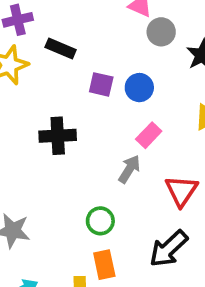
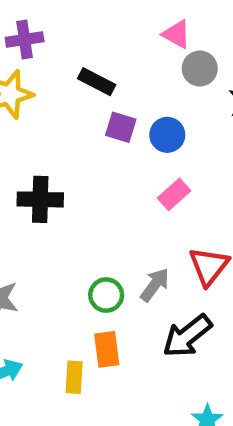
black rectangle: (61, 49) -> (97, 82), moved
black cross: (58, 136) -> (40, 199), moved
gray arrow: (129, 169) -> (155, 285), moved

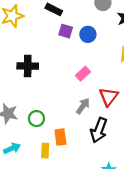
pink rectangle: (174, 194) -> (83, 74), moved
green circle: (106, 295) -> (36, 119), moved
black arrow: (187, 336) -> (99, 130), turned -30

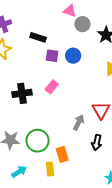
pink rectangle: (83, 74) -> (52, 87), moved
green circle: (36, 119) -> (38, 141), size x1.5
black arrow: (99, 130) -> (97, 143), size x0.7

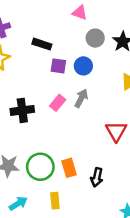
gray circle: (82, 24) -> (95, 38), moved
gray arrow: (79, 122) -> (81, 98), moved
black arrow: (97, 143) -> (97, 177), moved
orange rectangle: (62, 154) -> (69, 168), moved

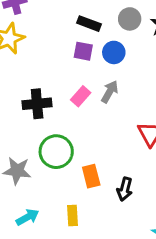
black rectangle: (42, 44) -> (89, 24), moved
green circle: (40, 167) -> (56, 152), moved

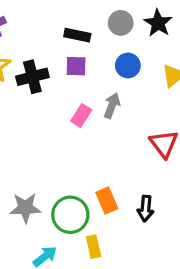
blue circle: (114, 52) -> (128, 65), moved
black cross: (37, 104) -> (32, 77), moved
green circle: (56, 152) -> (70, 215), moved

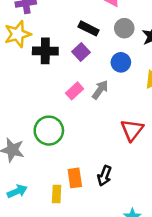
purple square: (76, 66) -> (81, 52), turned 30
orange rectangle: (107, 200) -> (75, 178), moved
green circle: (70, 215) -> (49, 131), moved

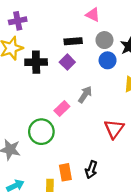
black rectangle: (88, 28) -> (73, 41), turned -30
blue circle: (121, 62) -> (108, 60), moved
pink rectangle: (75, 91) -> (62, 109), moved

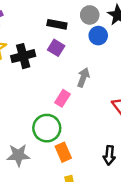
black rectangle: (73, 41) -> (57, 24), turned 30
orange rectangle: (65, 172) -> (63, 152), moved

